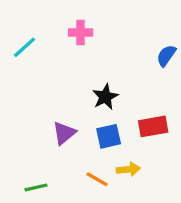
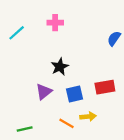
black star: (105, 97) -> (60, 67), moved

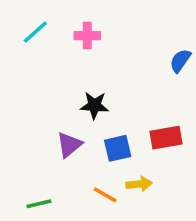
cyan line: (17, 33) -> (35, 32), moved
black star: (60, 67) -> (94, 105), turned 30

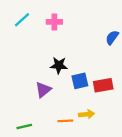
blue square: (118, 148) -> (80, 81), moved
orange line: (105, 195) -> (65, 121), turned -32

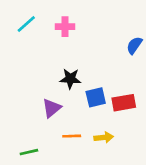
orange line: (65, 121) -> (72, 136), moved

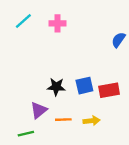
black star: (70, 79) -> (56, 87), moved
purple triangle: (52, 108) -> (39, 110), moved

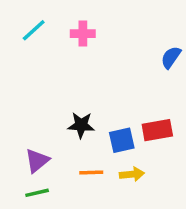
blue square: (84, 86) -> (122, 140), moved
purple triangle: (39, 110) -> (37, 161), moved

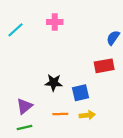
cyan line: (34, 30) -> (15, 30), moved
red rectangle: (157, 130) -> (104, 66), moved

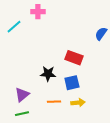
pink cross: (55, 22) -> (38, 12), moved
red rectangle: (104, 66) -> (74, 58), moved, turned 30

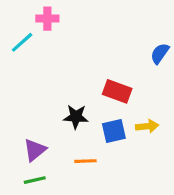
pink cross: (38, 12) -> (47, 19), moved
yellow arrow: (78, 103) -> (147, 126), moved

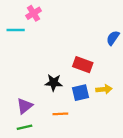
pink cross: (47, 19) -> (34, 13), turned -32
cyan line: (22, 42) -> (16, 30), turned 42

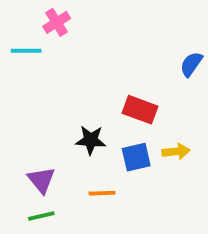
purple triangle: (25, 106) -> (41, 180), turned -30

